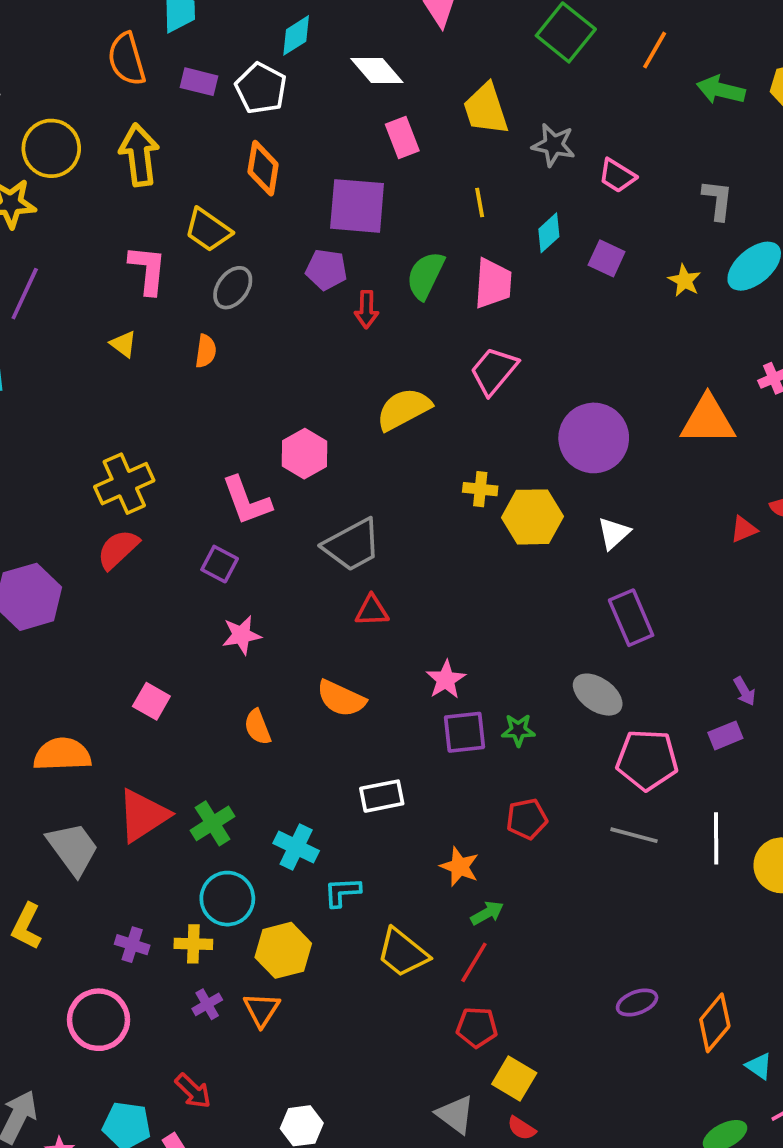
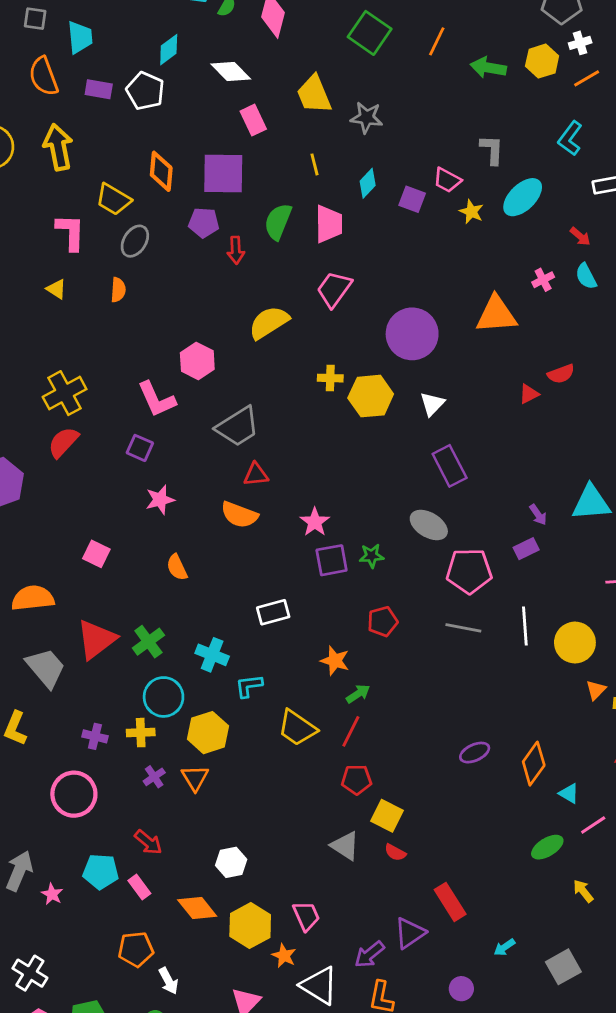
orange diamond: (263, 168) -> (161, 171), moved
pink trapezoid: (617, 176) -> (447, 180), moved
orange semicircle: (341, 699) -> (239, 515), moved

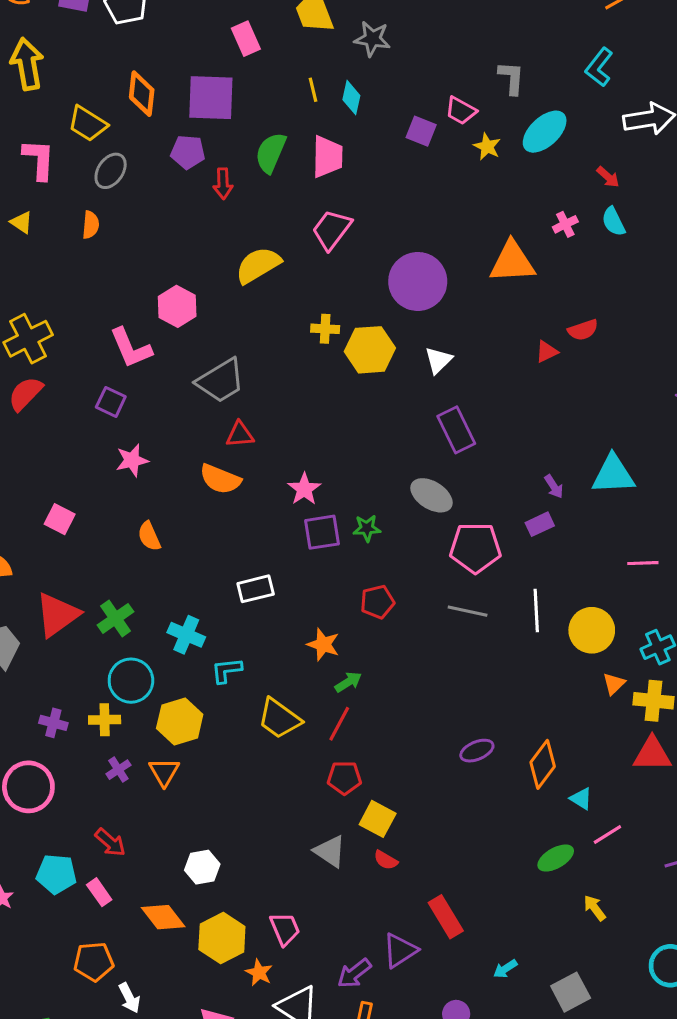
cyan diamond: (368, 183) -> (351, 98), moved, turned -32

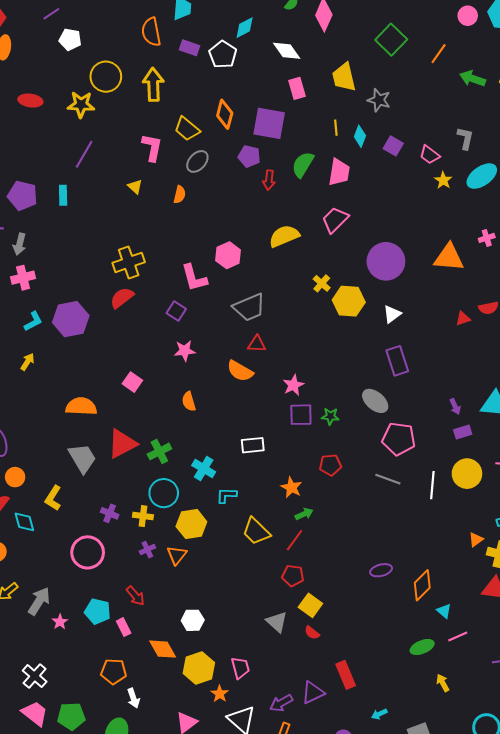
purple square: (421, 131) -> (393, 146), moved
yellow cross: (325, 329) -> (322, 283), turned 30
purple rectangle: (540, 524) -> (463, 432), moved
yellow circle: (592, 630) -> (467, 474), moved

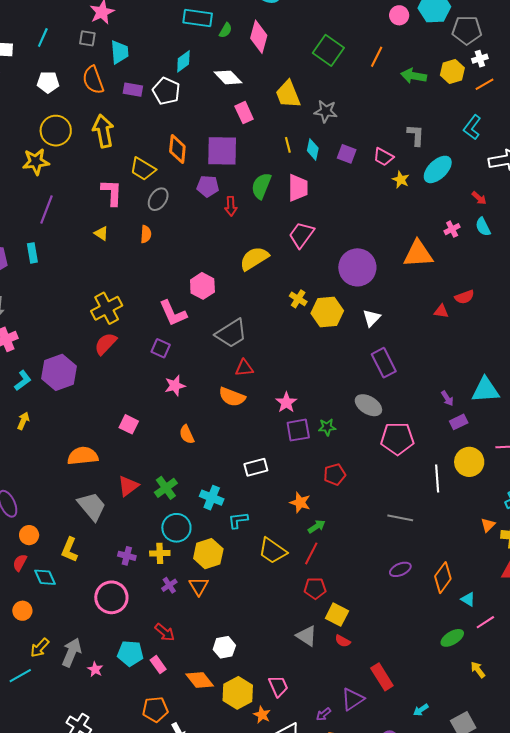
white pentagon: (70, 39) -> (48, 82), moved
red triangle: (463, 319) -> (441, 311), turned 35
red triangle: (122, 444) -> (128, 486), size x0.7
gray line: (388, 479) -> (400, 518), moved
purple arrow: (281, 703) -> (324, 714), size x0.7

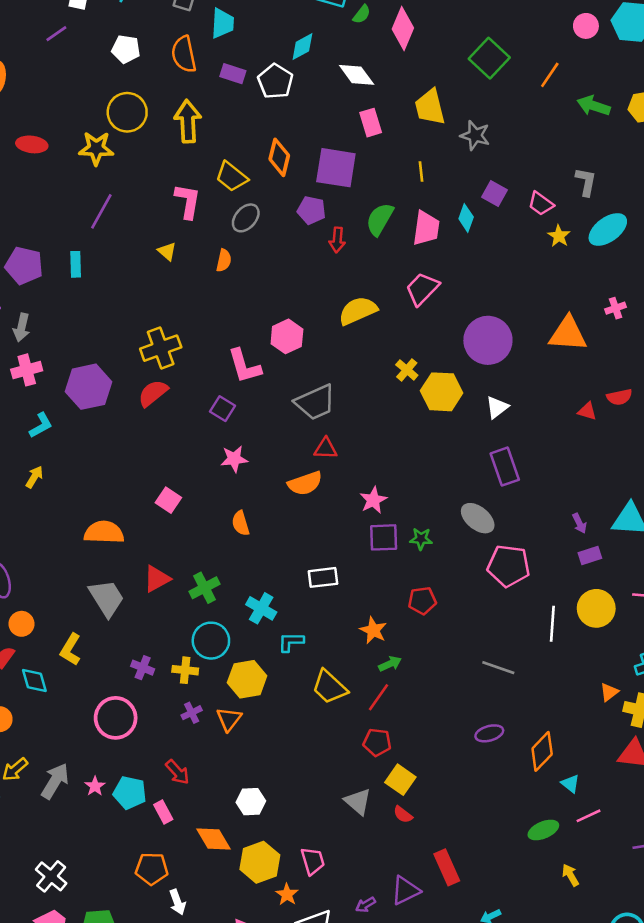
cyan diamond: (313, 149) -> (466, 218), moved
purple hexagon: (59, 372) -> (89, 387), moved
orange semicircle: (232, 397) -> (305, 483), turned -48
pink star: (95, 669) -> (95, 786), moved

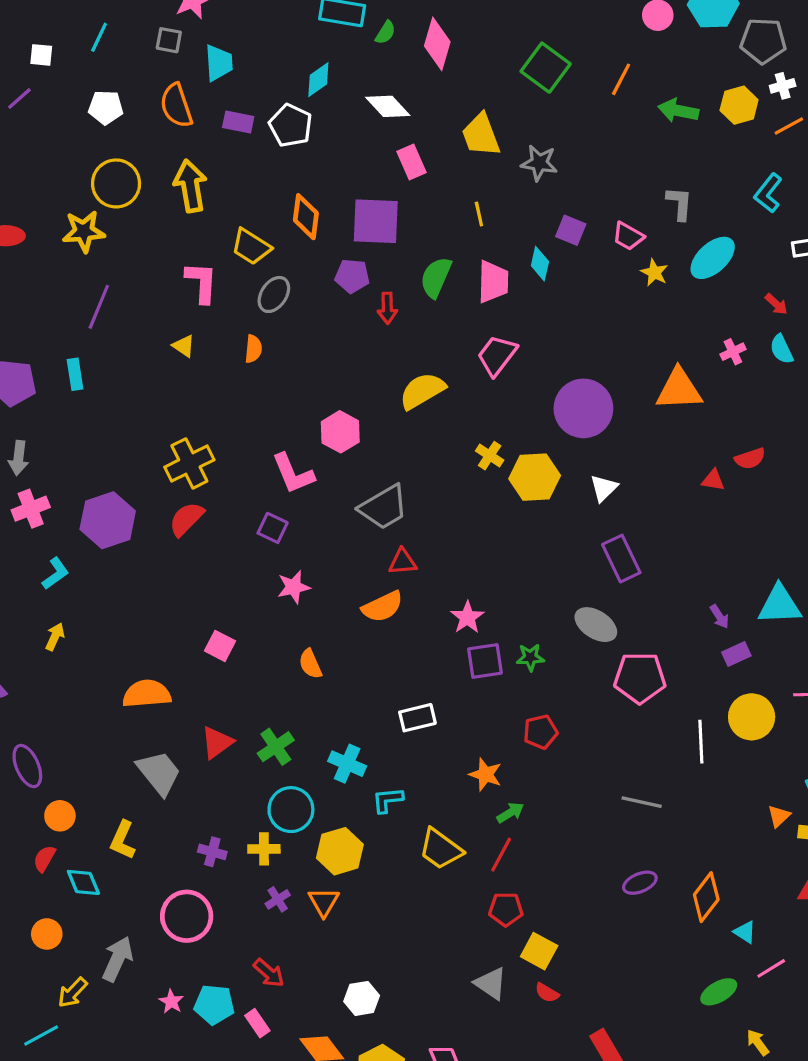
gray arrow: (55, 781) -> (117, 959), moved

